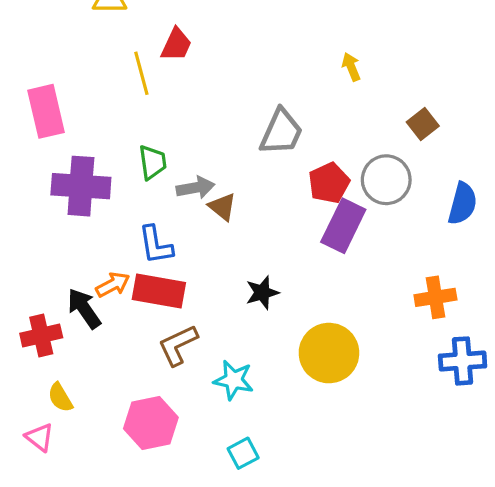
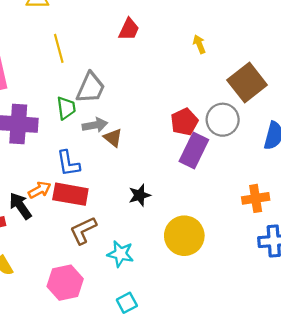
red trapezoid: (176, 45) -> (129, 29), moved
brown square: (423, 124) -> (247, 82), size x1.8
gray trapezoid: (281, 132) -> (91, 88), moved

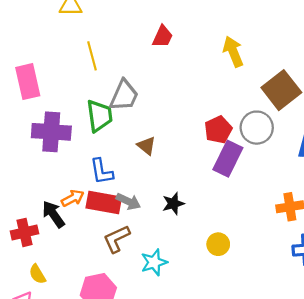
yellow arrow: (199, 44) -> (233, 52), size x1.6
green trapezoid: (66, 108) -> (99, 116), size x1.4
gray arrow: (95, 125) -> (128, 201), moved, turned 35
yellow circle: (184, 236) -> (218, 244), size x0.6
cyan star: (120, 254) -> (154, 262), turned -30

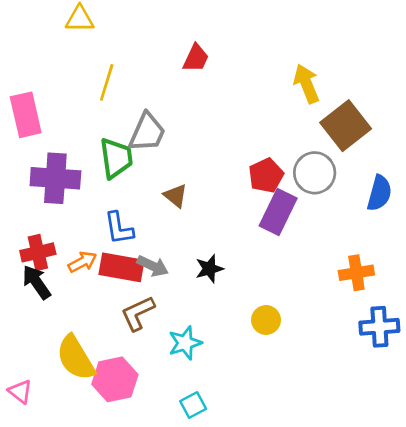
yellow arrow: (233, 52) -> (307, 84), moved
yellow line: (92, 56) -> (107, 82), turned 32
black arrow: (53, 214) -> (37, 282), moved
red cross: (25, 232) -> (38, 252), moved
yellow semicircle: (37, 274) -> (76, 358), moved, size x1.8

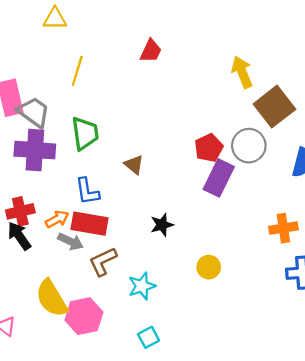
gray trapezoid: (147, 132) -> (34, 112), moved, turned -78
gray arrow: (153, 266) -> (71, 241), moved

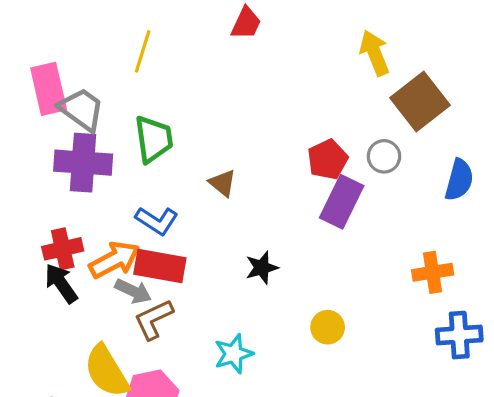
gray circle: (249, 146) -> (384, 156), size x0.7
blue L-shape: (87, 191) -> (157, 221), turned -48
orange arrow: (57, 219) -> (114, 260), size x1.5
brown L-shape: (103, 262) -> (154, 319), moved

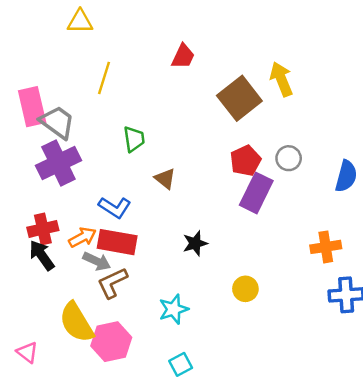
brown square: (420, 101) -> (239, 98), moved
green trapezoid: (154, 139) -> (134, 139), moved, size x0.7
purple cross: (83, 163) -> (58, 163), turned -30
orange arrow: (114, 260) -> (82, 237), size x0.7

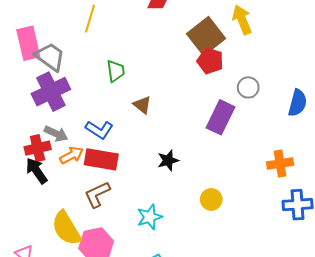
red pentagon: (245, 161) -> (210, 61), moved, turned -30
gray arrow: (97, 261) -> (56, 134), moved

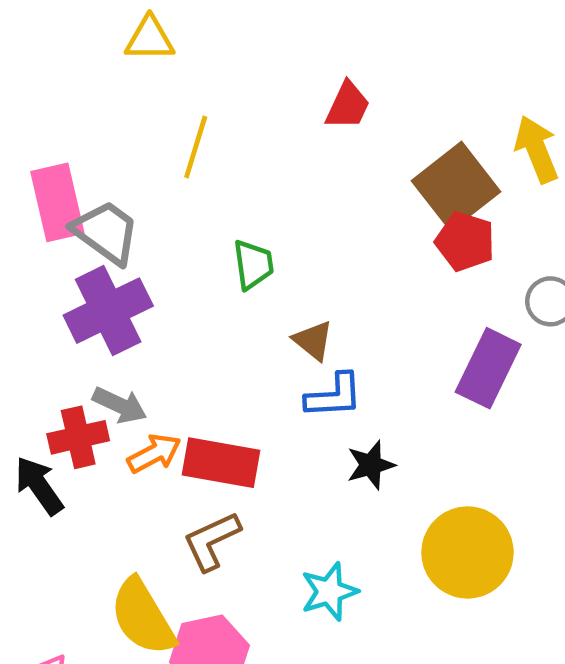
blue L-shape: (99, 130) -> (334, 396), moved, turned -36
black arrow: (37, 171) -> (39, 486), moved
yellow circle: (211, 199) -> (468, 552), size x1.8

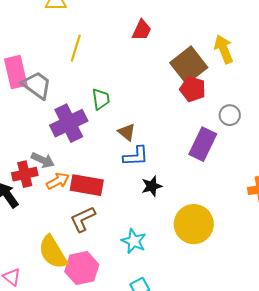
purple cross: (108, 311) -> (69, 123), moved
cyan star: (329, 592) -> (134, 241), turned -30

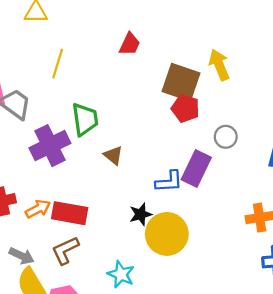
brown square: (189, 65) -> (181, 82), turned -33
green trapezoid: (101, 99) -> (85, 119), size x1.4
blue L-shape: (136, 156) -> (169, 182), moved
gray arrow: (43, 160) -> (22, 256), moved
yellow circle: (194, 224) -> (167, 234), moved

